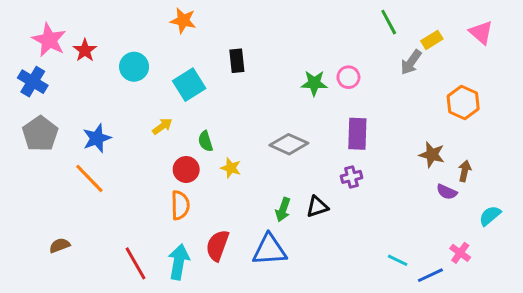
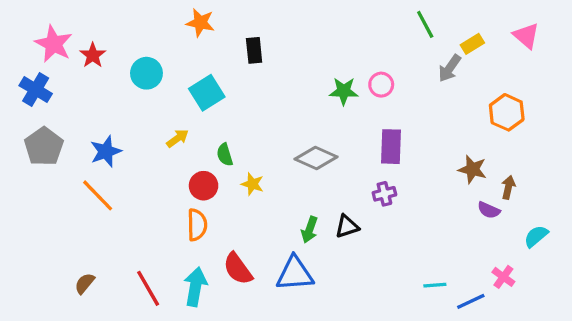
black rectangle: (237, 61) -> (254, 50), moved
brown semicircle: (60, 245) -> (85, 283), moved, turned -30
red semicircle: (217, 245) -> (238, 269), turned -56
cyan line: (398, 260) -> (435, 285), turned -30

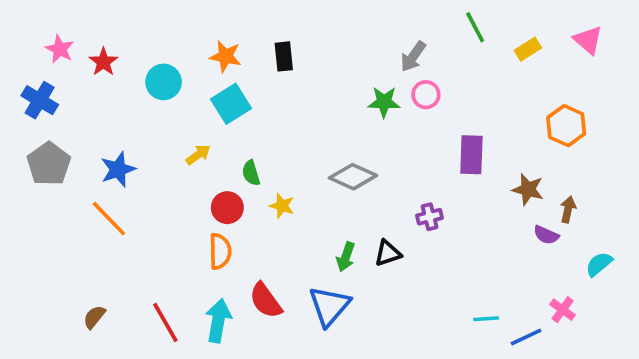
orange star: (200, 23) -> (225, 56), moved
pink star: (54, 44) -> (60, 49), size x0.7
gray arrow: (450, 68) -> (413, 56), moved
purple rectangle: (391, 147) -> (471, 155), moved
blue triangle: (295, 274) -> (329, 306), turned -45

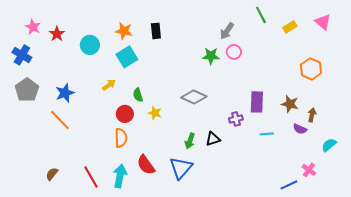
purple rectangle: (471, 155) -> (257, 102), moved
cyan line: (486, 319) -> (267, 134), moved

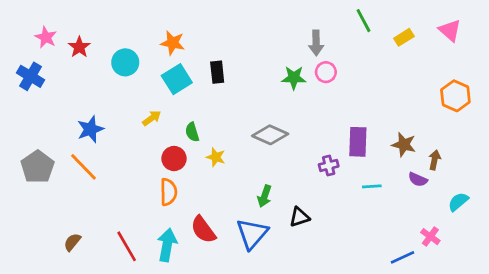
black rectangle: (156, 31) -> (217, 72), moved
gray arrow: (227, 31) -> (316, 43), turned -36
orange hexagon: (311, 69) -> (455, 96), moved
gray pentagon: (27, 90) -> (37, 167), moved
black triangle: (213, 139) -> (299, 217), moved

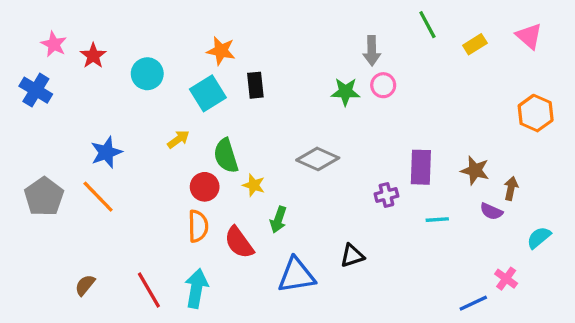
orange star: (173, 43) -> (221, 51), moved
green semicircle: (192, 132) -> (226, 156), size x1.5
green arrow: (265, 196) -> (278, 220), moved
red semicircle: (203, 230) -> (239, 243), moved
blue triangle: (252, 234) -> (296, 275), turned 40

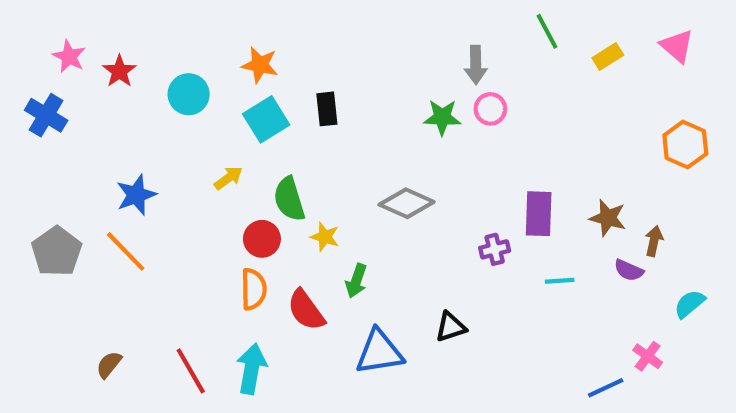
orange star: (221, 51) -> (260, 65), moved

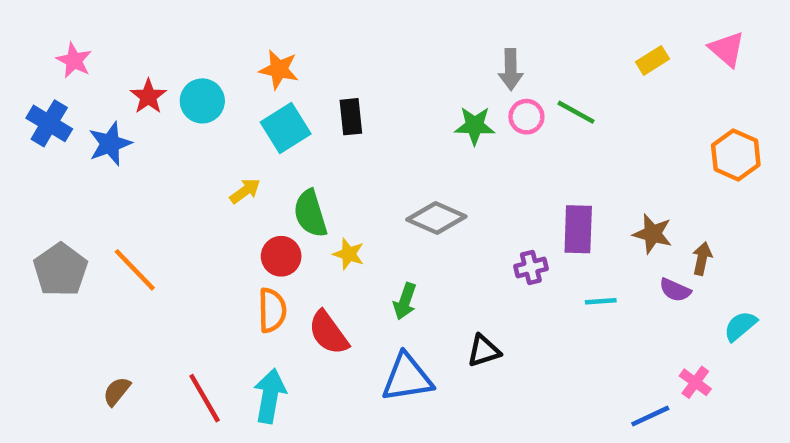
green line: (547, 31) -> (576, 112), moved, turned -33
red star: (119, 71) -> (148, 96), moved
blue star: (136, 195) -> (110, 144), moved
green arrow: (356, 281) -> (405, 301), moved

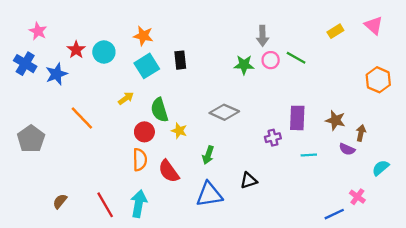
orange line: (135, 270) -> (82, 118), moved

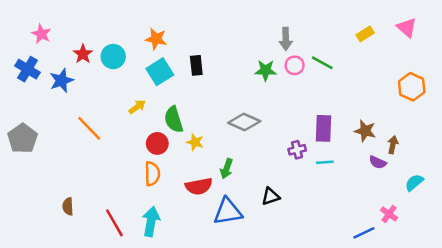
gray pentagon: (31, 139) -> (23, 138), moved
cyan line: (309, 155) -> (325, 162), moved
red semicircle: (169, 171) -> (199, 186), moved, turned -65
brown semicircle: (60, 201) -> (68, 206), moved, turned -42

